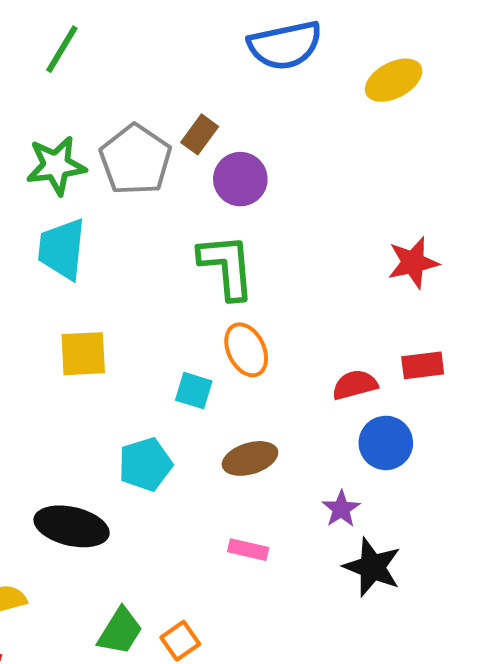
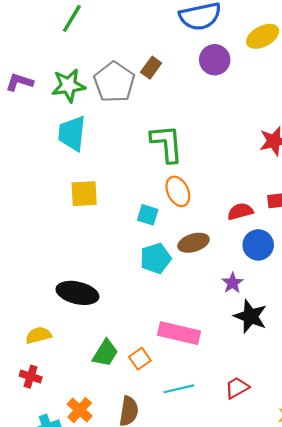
purple circle: (240, 179) -> (215, 60), moved
brown ellipse: (250, 458) -> (193, 243), moved
cyan pentagon: (145, 464) -> (156, 258), moved
pink rectangle: (248, 550) -> (179, 333), moved, size x1.8

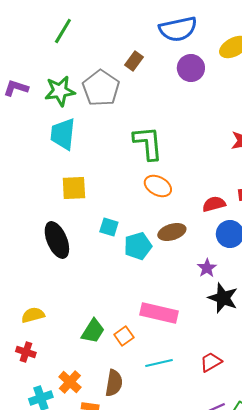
brown rectangle: (151, 68) -> (134, 61), moved
orange ellipse: (178, 191) -> (158, 186), turned -36
cyan square: (148, 215) -> (109, 227), moved
black ellipse: (77, 293) -> (57, 240), moved, turned 54

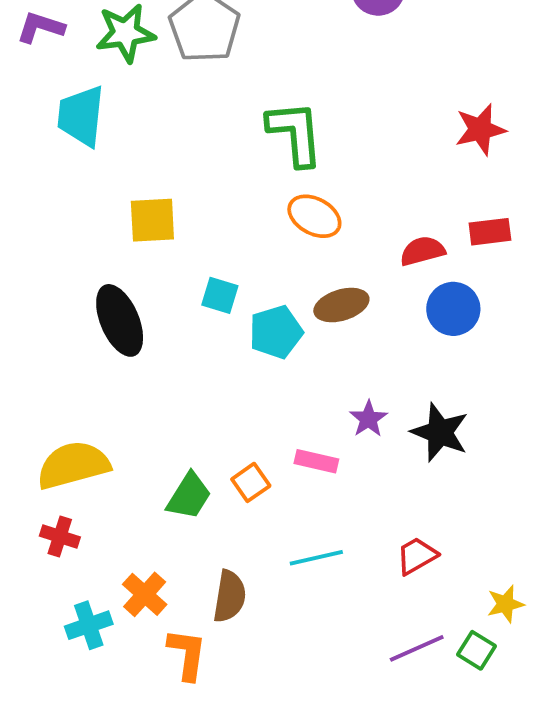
cyan trapezoid: (63, 134) -> (81, 116), moved
purple star: (207, 268) -> (368, 419), moved
pink rectangle: (159, 313) -> (316, 461), size x0.6
yellow semicircle: (33, 315) -> (73, 465), size x1.6
orange square: (124, 336) -> (251, 482), moved

